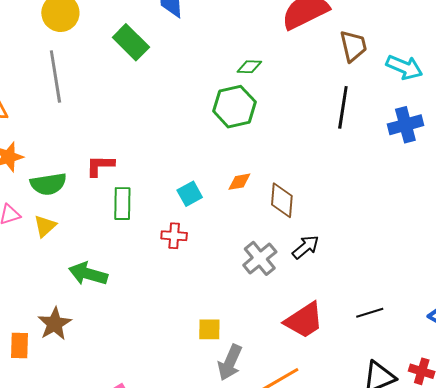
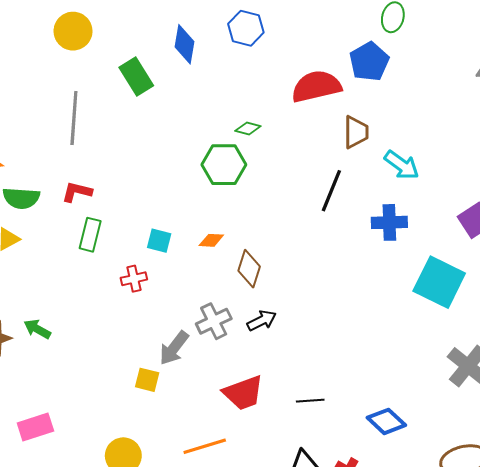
gray line: (55, 77) -> (74, 118), moved
cyan square: (190, 194) -> (159, 241), turned 30
red cross: (174, 236) -> (134, 279), turned -30
green arrow: (88, 274) -> (37, 329), moved, size x0.7
gray arrow: (230, 363) -> (174, 348), moved

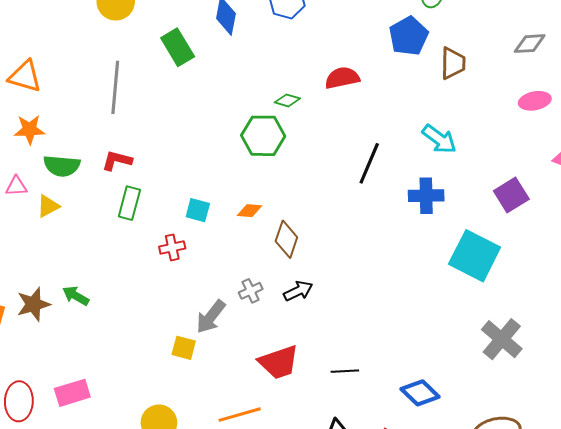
red semicircle: (316, 86) -> (342, 78), moved, size x0.7
brown trapezoid: (356, 132) -> (453, 63), moved
gray cross: (214, 321) -> (251, 291), size x0.7

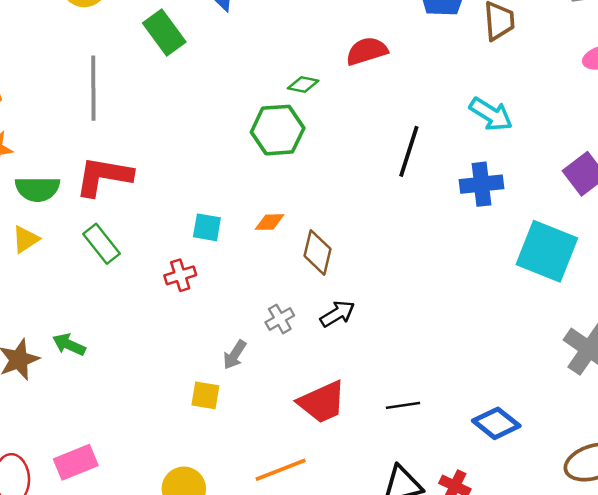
red L-shape: (117, 161) -> (104, 176), size x1.6
green rectangle: (129, 203) -> (102, 244), moved, turned -48
gray arrow: (211, 317) -> (235, 355), size x0.7

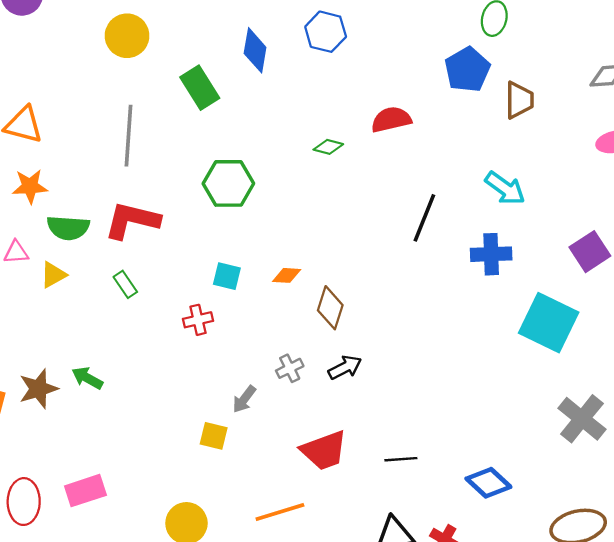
green hexagon: (278, 130) -> (228, 183), moved
green rectangle: (102, 244) -> (125, 284), size x0.7

